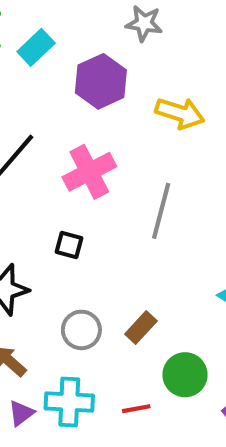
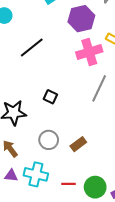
pink cross: (89, 172) -> (89, 52), moved
green circle: (185, 375) -> (95, 187), moved
purple triangle: (21, 413) -> (11, 176), turned 32

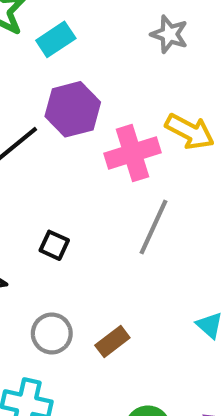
purple hexagon: (81, 19) -> (73, 109), moved

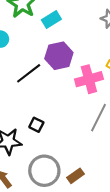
black square: (54, 245) -> (36, 125), moved
gray circle: (52, 333) -> (44, 171), size x1.5

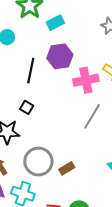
black line: (29, 73) -> (31, 71), turned -45
black square: (36, 125) -> (27, 107), moved

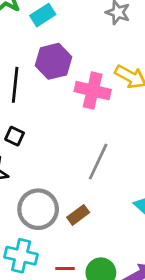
pink cross: (86, 80) -> (93, 91), turned 30
gray line: (92, 116) -> (98, 162), moved

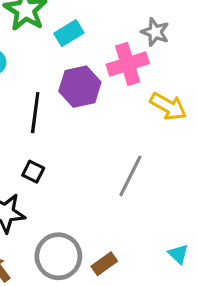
pink cross: (93, 91) -> (128, 64), moved, turned -32
gray line: (98, 162) -> (130, 176), moved

